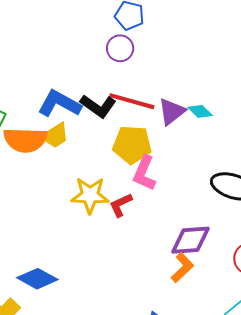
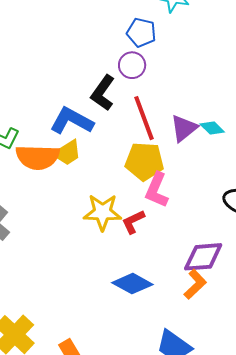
red line: (132, 101) -> (144, 118), turned 54
black L-shape: (98, 106) -> (103, 93), moved, turned 90
blue diamond: (37, 279) -> (132, 284), moved

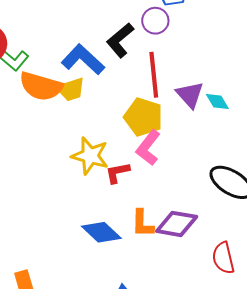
purple triangle: (184, 128) -> (190, 95), turned -48
orange L-shape: (195, 284) -> (142, 223), moved, turned 120

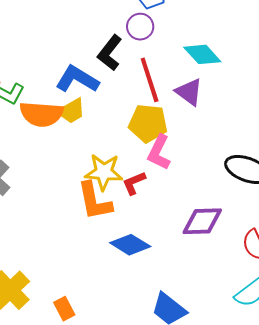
cyan diamond: (217, 102) -> (202, 54), moved, size x1.5
orange L-shape: (142, 223) -> (95, 201), moved, size x1.4

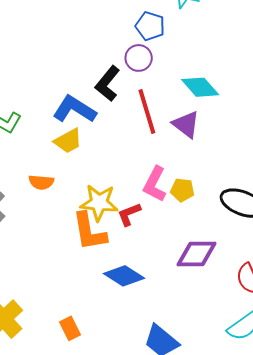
orange semicircle: (41, 114) -> (41, 182), moved, size x0.6
yellow pentagon: (148, 123) -> (182, 190), moved, size x0.6
orange rectangle: (64, 309) -> (70, 328), moved

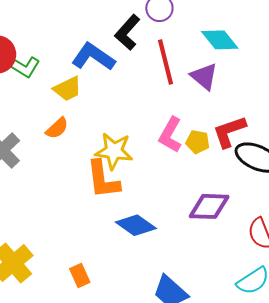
yellow trapezoid: (68, 141) -> (67, 89), moved
orange semicircle: (41, 182) -> (57, 128), turned -50
red L-shape: (129, 214) -> (229, 132), moved, size x1.4

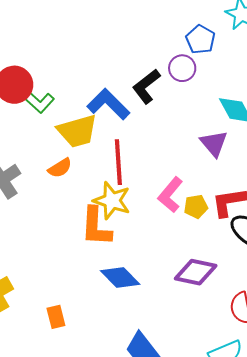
red line: (166, 62) -> (118, 162), moved
yellow trapezoid: (67, 89) -> (77, 131), size x1.4
yellow pentagon: (198, 142) -> (196, 207), turned -30

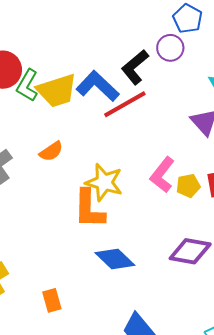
green L-shape: (38, 101) -> (27, 85), turned 80
yellow trapezoid: (77, 131) -> (57, 91), moved
red line: (118, 162) -> (125, 104), moved, turned 66

